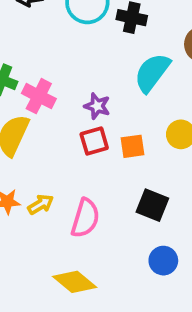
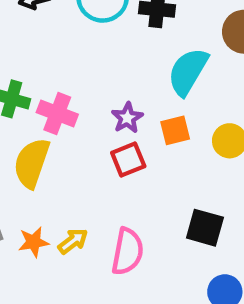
purple star: (97, 106) -> (127, 118), turned 30
orange square: (133, 146) -> (175, 130), moved

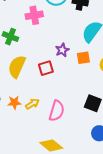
pink cross: (57, 113) -> (34, 15), moved, turned -36
red square: (128, 160) -> (46, 68), moved

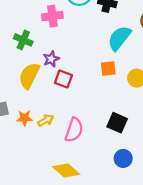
purple star: (62, 50) -> (51, 59), moved
red square: (46, 68) -> (63, 79), turned 35

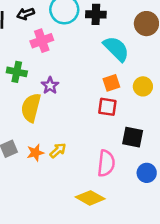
cyan semicircle: (119, 38) -> (116, 49), turned 108
red square: (63, 79) -> (107, 107), moved
pink semicircle: (74, 130) -> (106, 163), moved

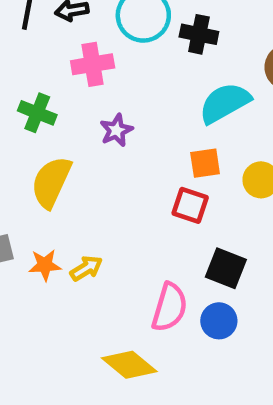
cyan semicircle: (116, 49) -> (225, 103), turned -84
purple star: (50, 85) -> (116, 130), moved
blue circle: (147, 173) -> (219, 321), moved

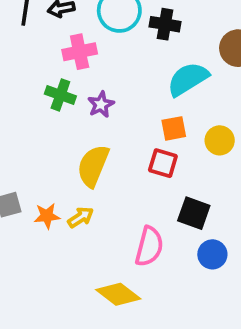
green cross: (37, 113) -> (60, 95), moved
yellow semicircle: (51, 182) -> (93, 166), moved
blue circle: (219, 321) -> (212, 254), moved

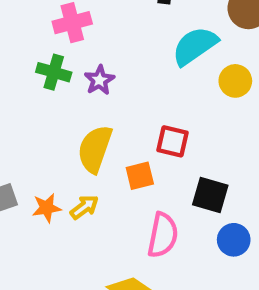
orange square: (174, 128) -> (140, 176), moved
yellow circle: (220, 140) -> (235, 81), moved

